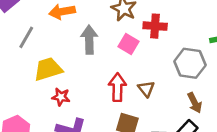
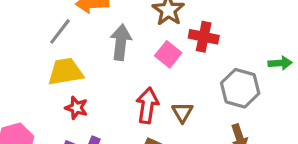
gray line: (26, 37) -> (60, 31), moved

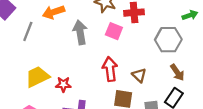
gray line: (60, 31) -> (28, 31), moved
yellow trapezoid: (65, 72) -> (37, 77), moved
brown triangle: (182, 112) -> (139, 75), moved

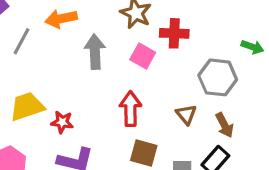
green arrow: (190, 15) -> (252, 47), turned 32
brown triangle: (139, 75) -> (186, 114), moved

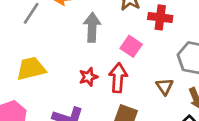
pink square: (143, 56) -> (131, 46), moved
red star: (62, 122) -> (88, 77), moved, turned -30

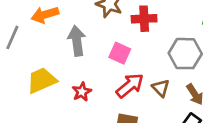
yellow trapezoid: (31, 69) -> (42, 80), moved
red arrow: (118, 78) -> (130, 86), moved, turned 56

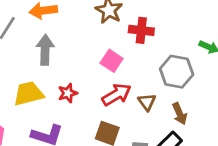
gray arrow: (77, 41) -> (45, 50), moved
yellow trapezoid: (42, 80) -> (29, 94), moved

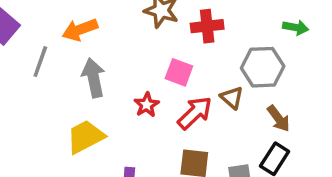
red star: (68, 93) -> (147, 105), moved
brown triangle: (147, 102) -> (232, 98), moved

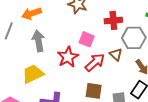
red cross: (207, 26) -> (113, 20), moved
red star: (147, 105) -> (68, 57), size x1.5

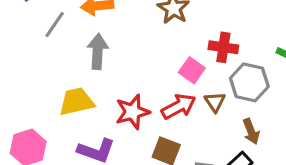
pink square: (87, 39) -> (192, 70), moved
red star: (68, 57) -> (133, 112), moved

